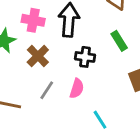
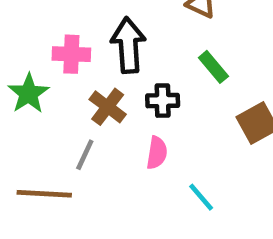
brown cross: (38, 56) -> (108, 107), moved
gray line: (47, 90) -> (85, 155), moved

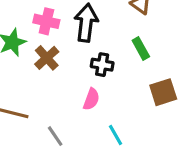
brown cross: (108, 107) -> (47, 58), moved
gray line: (85, 155) -> (55, 136), moved, turned -70

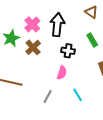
pink cross: (46, 21) -> (32, 24), turned 35
gray line: (55, 136) -> (48, 97), moved, turned 64

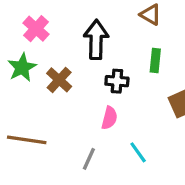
pink cross: (32, 24) -> (36, 29), moved
green rectangle: (92, 40) -> (155, 61), turned 40

